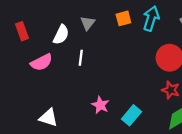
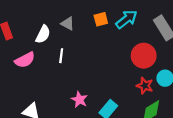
cyan arrow: (151, 18) -> (127, 19), turned 35
gray triangle: (88, 23) -> (68, 24), turned -40

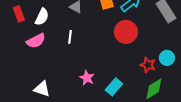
white semicircle: (43, 34) -> (42, 17), moved
red circle: (144, 56) -> (126, 32), moved

